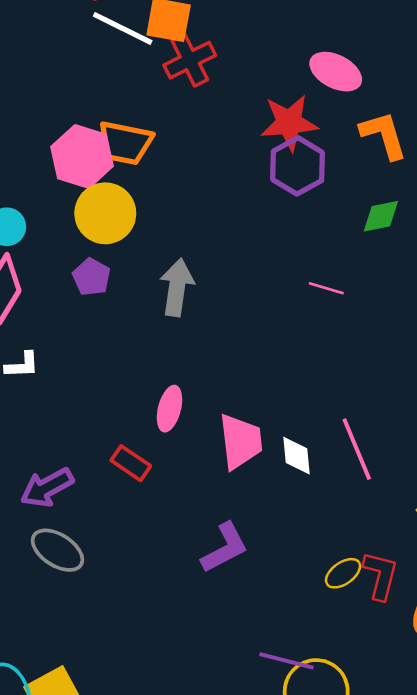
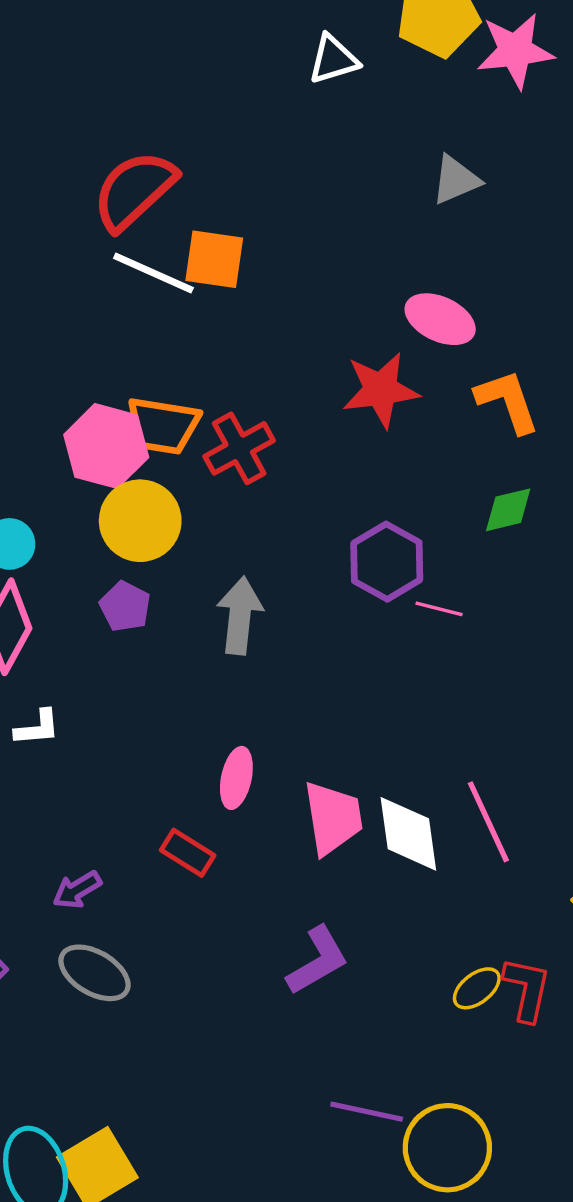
red cross: (190, 60) -> (239, 448), moved
purple hexagon: (297, 166) -> (387, 562), moved
white diamond: (296, 456) -> (408, 834), size x1.5
purple arrow: (47, 488) -> (77, 890), size x0.7
purple line: (286, 661) -> (367, 1112), moved

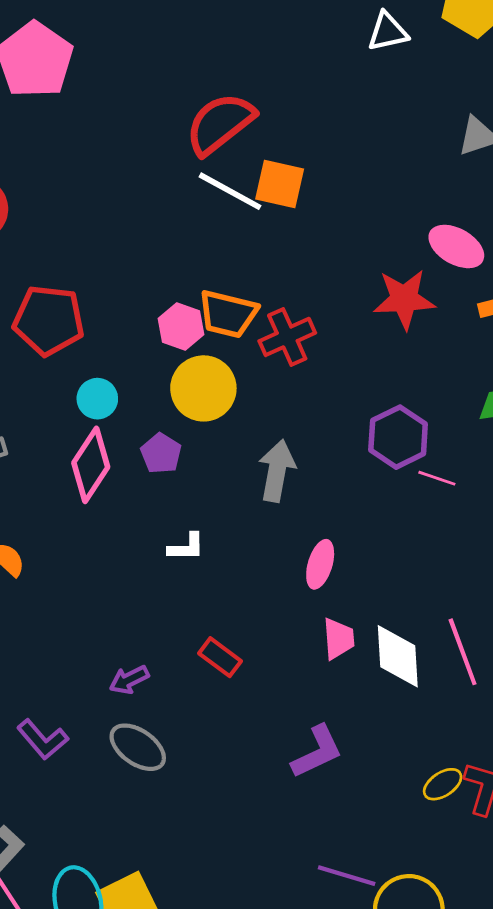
pink hexagon: (106, 446) -> (181, 327), size x0.7
purple pentagon: (125, 606) -> (161, 453), moved
white L-shape: (37, 728) -> (186, 547), moved
pink ellipse: (236, 778) -> (320, 564), moved
pink trapezoid: (333, 818) -> (338, 639), size x0.7

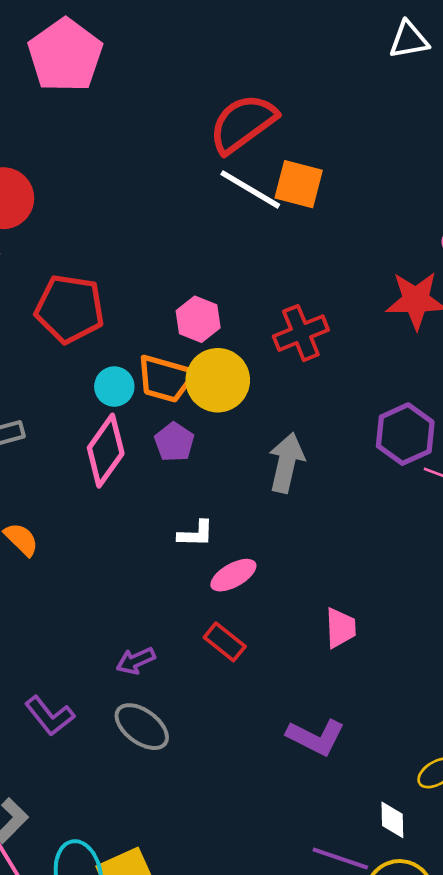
orange trapezoid: (228, 314) -> (165, 379), moved
pink ellipse: (320, 564) -> (233, 575), moved, turned 42
white diamond: (398, 656) -> (392, 820), moved, size x0.6
purple L-shape: (317, 752) -> (316, 737), turned 50

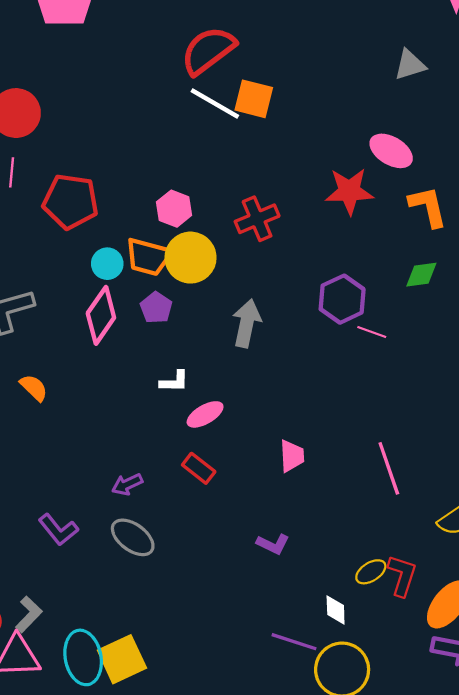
purple L-shape: (316, 737) -> (273, 544), size x0.7

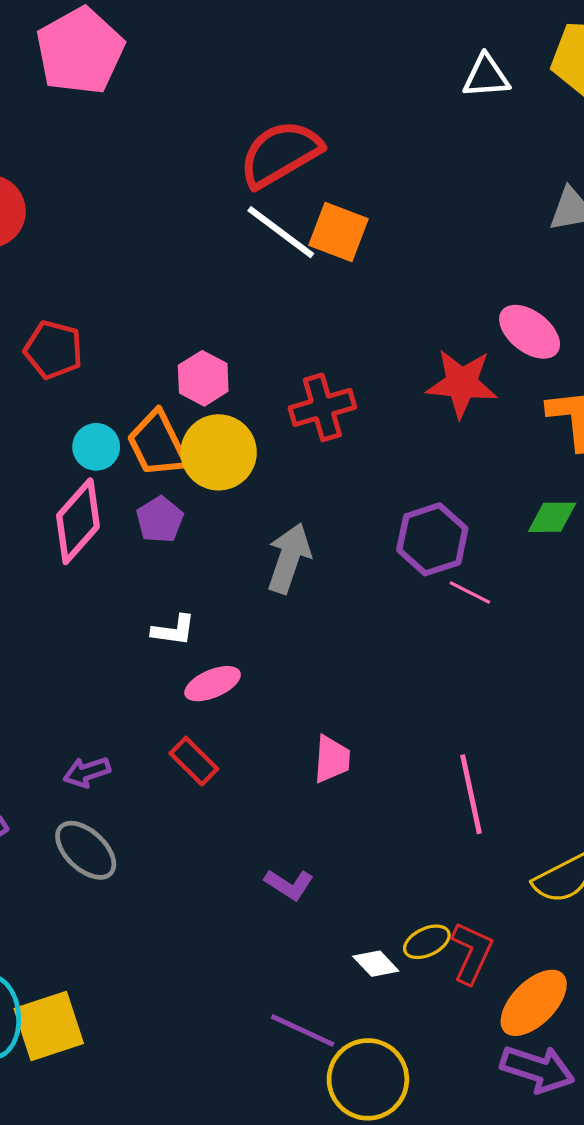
red pentagon: (71, 201) -> (53, 350), size x0.7
orange trapezoid: (148, 257) -> (157, 444), turned 42
white diamond: (336, 610) -> (376, 964), moved, turned -48

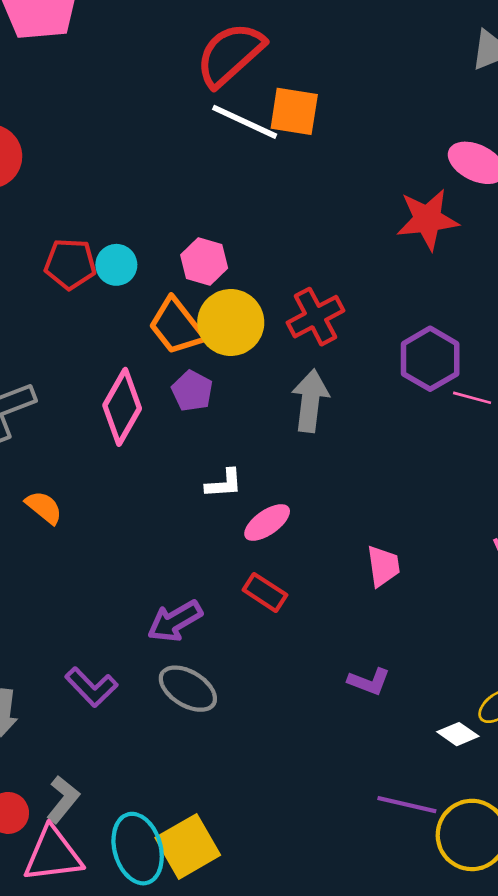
red cross: (322, 407) -> (316, 317), moved
cyan circle: (96, 447) -> (116, 265), moved
purple arrow: (87, 772) -> (175, 621), size x1.4

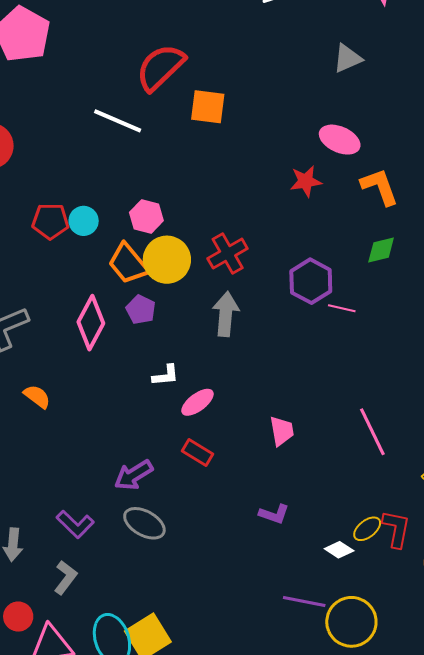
white line: (245, 122) -> (118, 121), moved
red star: (427, 219) -> (306, 181), size x0.7
gray L-shape: (63, 799) -> (66, 578), moved

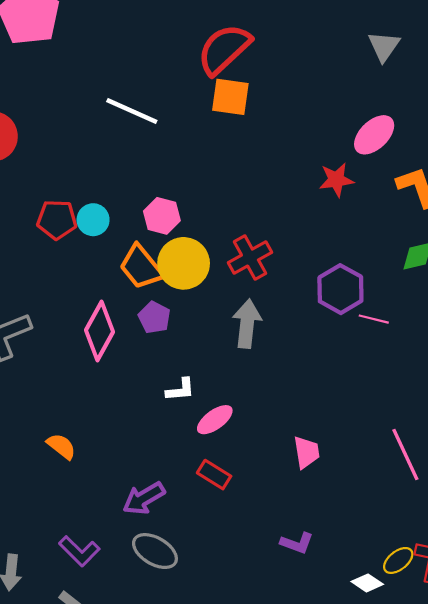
gray triangle: (347, 58) -> (384, 46), turned -32
red semicircle: (160, 67) -> (224, 49), moved
pink ellipse: (340, 140) -> (374, 135), turned -69
orange semicircle: (37, 396) -> (61, 446), moved

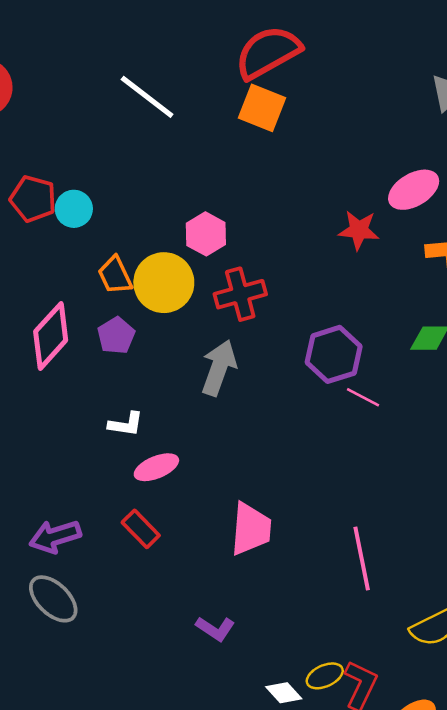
pink hexagon: (162, 216) -> (206, 234), moved
orange trapezoid: (141, 267) -> (115, 275), size x0.7
pink trapezoid: (306, 452) -> (251, 529), size x1.4

